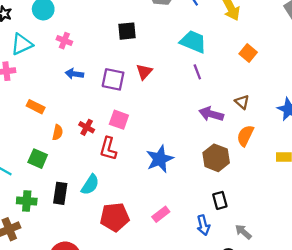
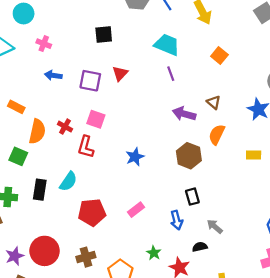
orange semicircle: (58, 132) -> (37, 131), size x1.6
blue star: (160, 159) -> (135, 157), size x0.7

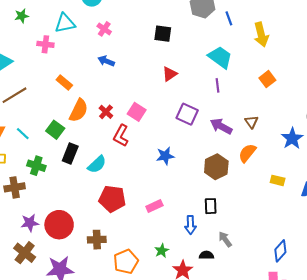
purple square: (90, 81) -> (187, 114), moved
black rectangle: (40, 190) -> (70, 153), moved

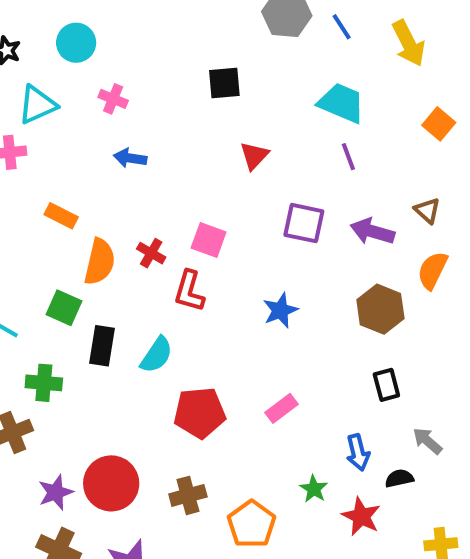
blue arrow: (190, 225) -> (358, 452), moved

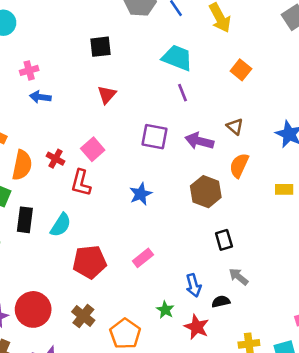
pink cross: (113, 99) -> (29, 70), moved, turned -36
red triangle: (254, 156) -> (107, 95), moved
pink square: (209, 240) -> (93, 149), turned 30
black rectangle: (386, 385) -> (224, 240), moved
brown cross: (188, 495) -> (83, 316), turned -35

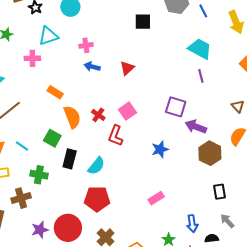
black square: (101, 47) -> (143, 22), moved
red triangle: (107, 95) -> (127, 68), moved
purple arrow: (199, 141) -> (196, 127), moved
orange semicircle: (22, 165) -> (72, 117), turned -40
red pentagon: (90, 262) -> (97, 199), moved

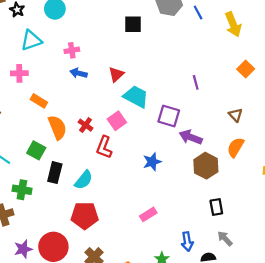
cyan trapezoid: (200, 49) -> (136, 97), moved
pink cross: (32, 58) -> (19, 73), moved

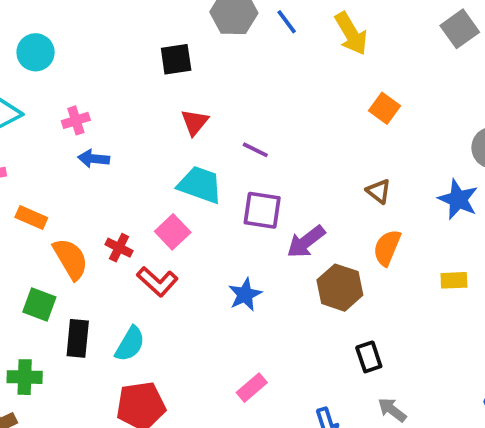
red triangle: (116, 74) -> (195, 122), moved
purple line: (196, 82) -> (255, 150), moved, turned -40
purple arrow: (191, 137) -> (306, 242), turned -50
red L-shape: (104, 147) -> (157, 282), turned -60

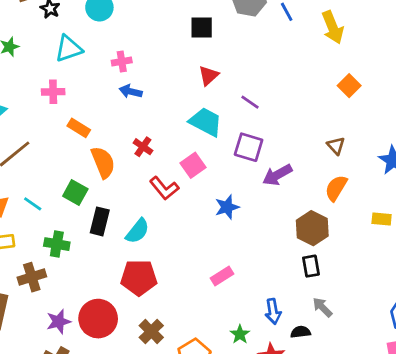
pink square: (173, 232) -> (193, 165), moved
red cross: (119, 248) -> (143, 147), moved
brown hexagon: (340, 288) -> (312, 228), moved

